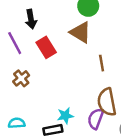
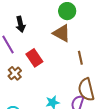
red rectangle: (46, 47) -> (34, 58), moved

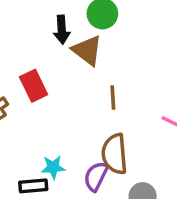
black arrow: (20, 24) -> (62, 30), moved

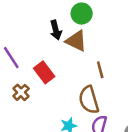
brown semicircle: (115, 154) -> (89, 100), moved

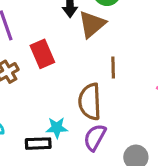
brown triangle: (76, 41) -> (92, 24), turned 40

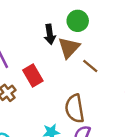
brown line: (113, 68) -> (90, 66), moved, turned -42

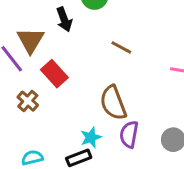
brown triangle: (69, 48) -> (30, 40), moved

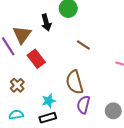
brown cross: (28, 101) -> (17, 85), moved
cyan star: (91, 137) -> (49, 101), moved

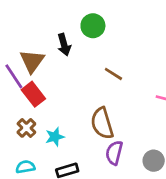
red rectangle: (36, 59) -> (33, 94), moved
cyan star: (49, 101) -> (55, 137), moved

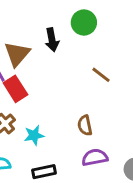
brown semicircle: (102, 123) -> (85, 125), size x0.6
purple semicircle: (114, 153) -> (95, 157), turned 60

